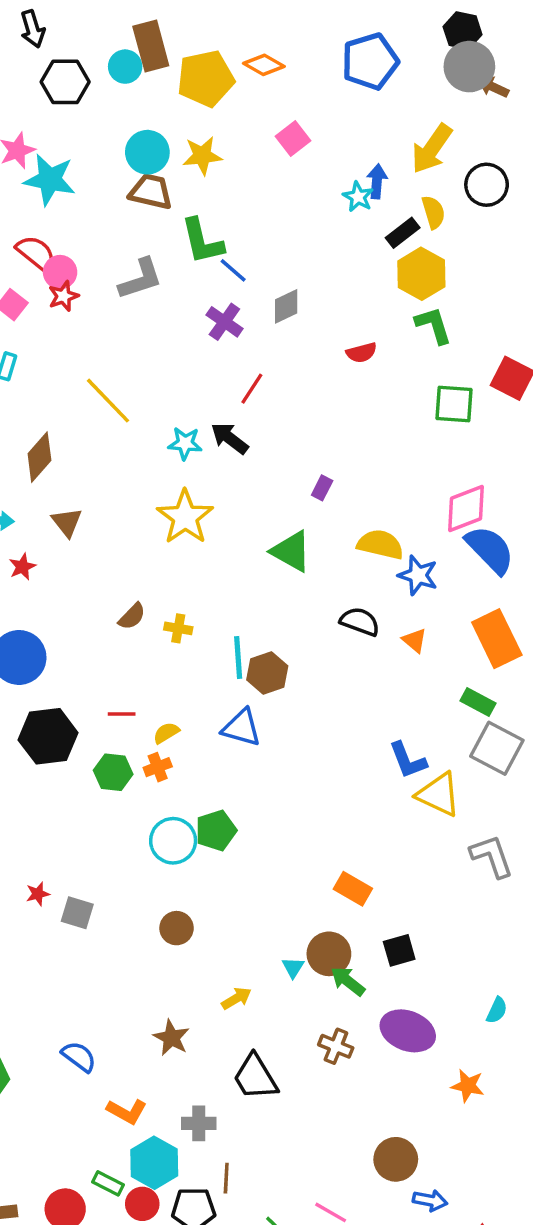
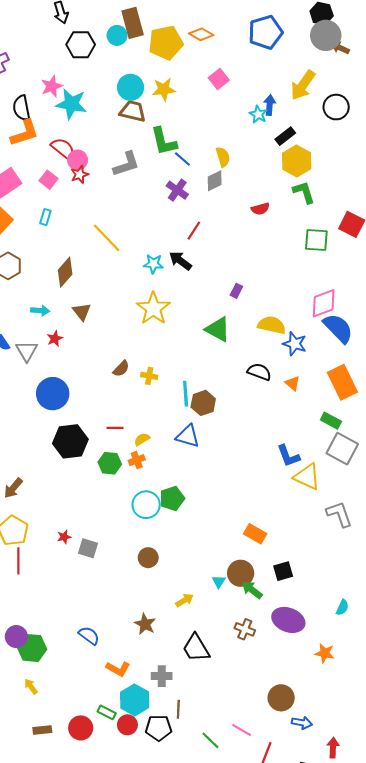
yellow semicircle: (433, 212) -> (223, 157), moved

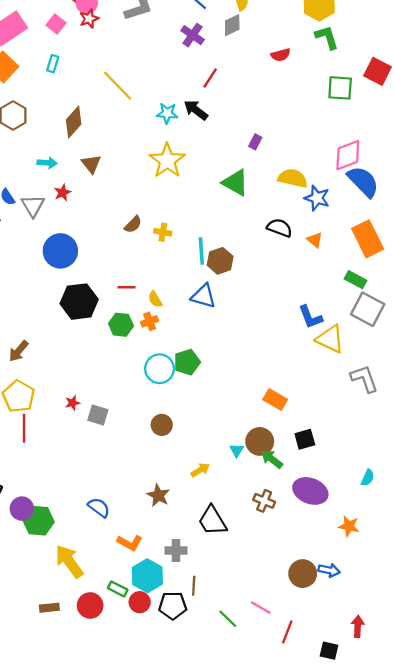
yellow semicircle: (142, 439) -> (155, 299), turned -91
yellow arrow: (31, 686) -> (69, 561), moved, size x2.0
blue arrow: (302, 723) -> (329, 570), moved

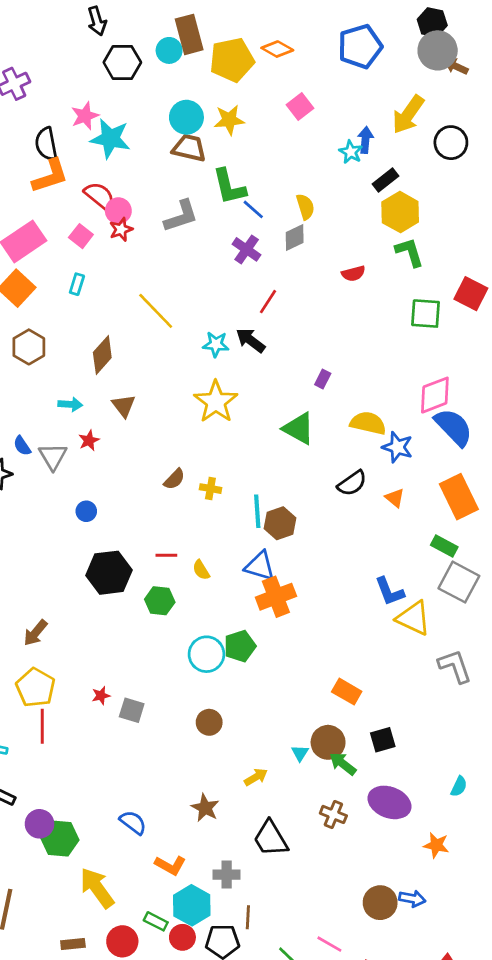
black semicircle: (280, 228) -> (352, 483), turned 125
blue circle: (60, 251) -> (86, 511), size x0.5
orange cross: (150, 321) -> (276, 597), moved, size x1.8

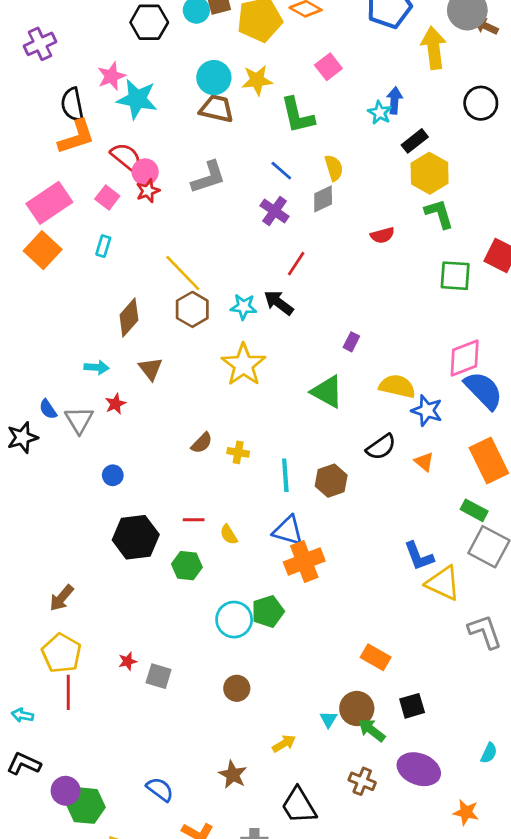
yellow arrow: (408, 115) -> (434, 48), moved, turned 138
green L-shape: (229, 187) -> (297, 115), moved
brown hexagon: (29, 347) -> (192, 309), moved
brown hexagon: (280, 523) -> (331, 481), moved

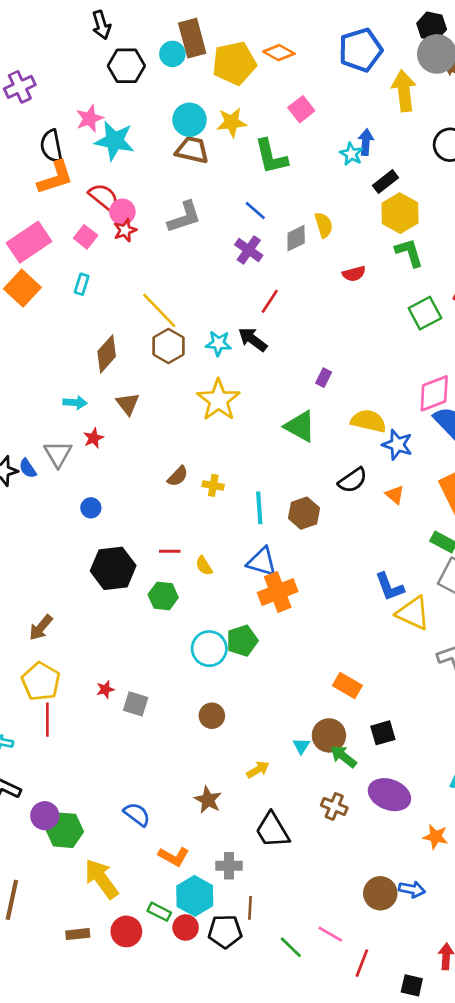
yellow semicircle: (334, 168) -> (324, 225), moved
green square: (455, 276) -> (425, 313), turned -32
blue semicircle: (48, 409) -> (28, 468), moved

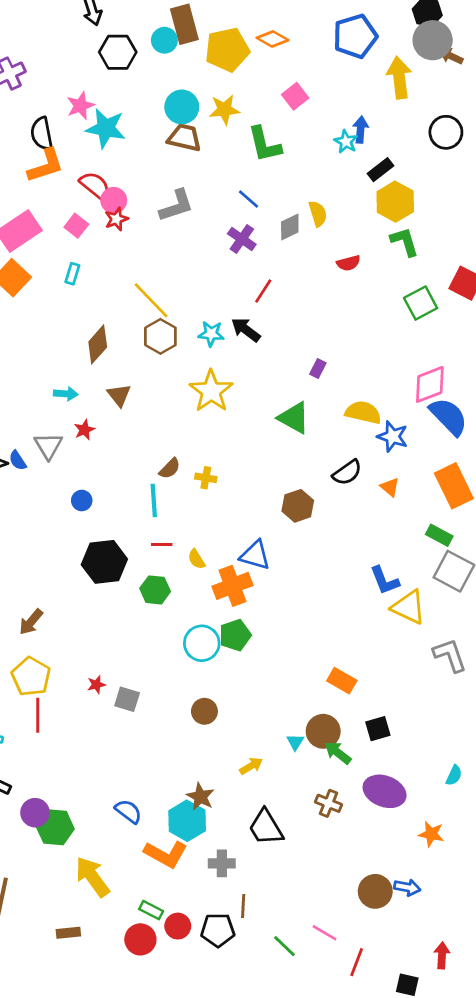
cyan line: (259, 508) -> (154, 500), moved
orange cross: (278, 592) -> (232, 586), moved
orange L-shape: (174, 856) -> (166, 854), size x1.4
cyan hexagon: (195, 896) -> (187, 821), moved
red circle: (126, 931) -> (140, 939), moved

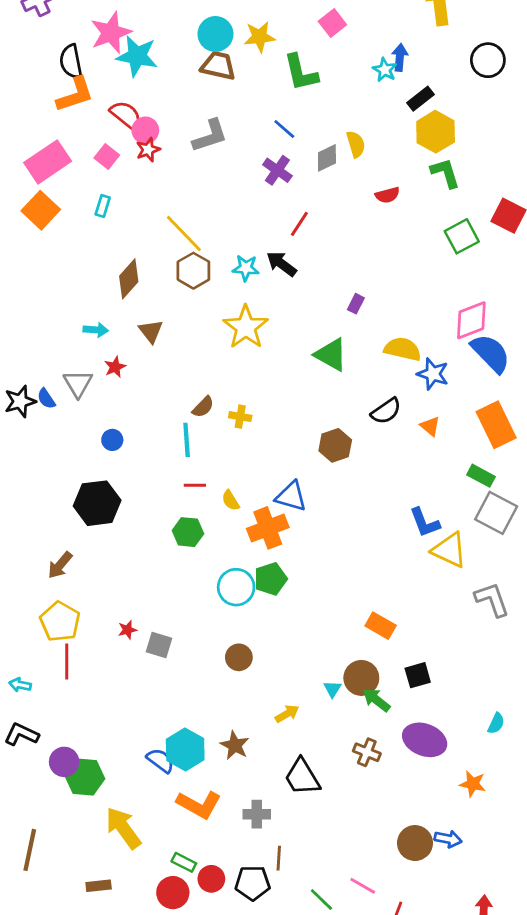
pink star: (80, 106) -> (111, 33), size x1.4
black hexagon: (104, 562) -> (97, 503), moved
cyan hexagon: (187, 821) -> (185, 749), moved

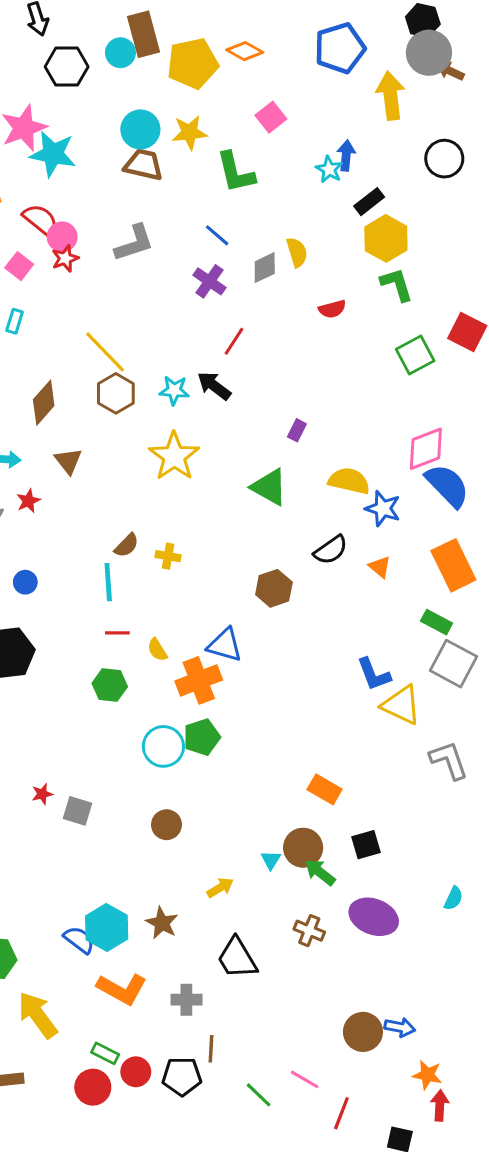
orange star: (473, 784) -> (427, 1075), moved

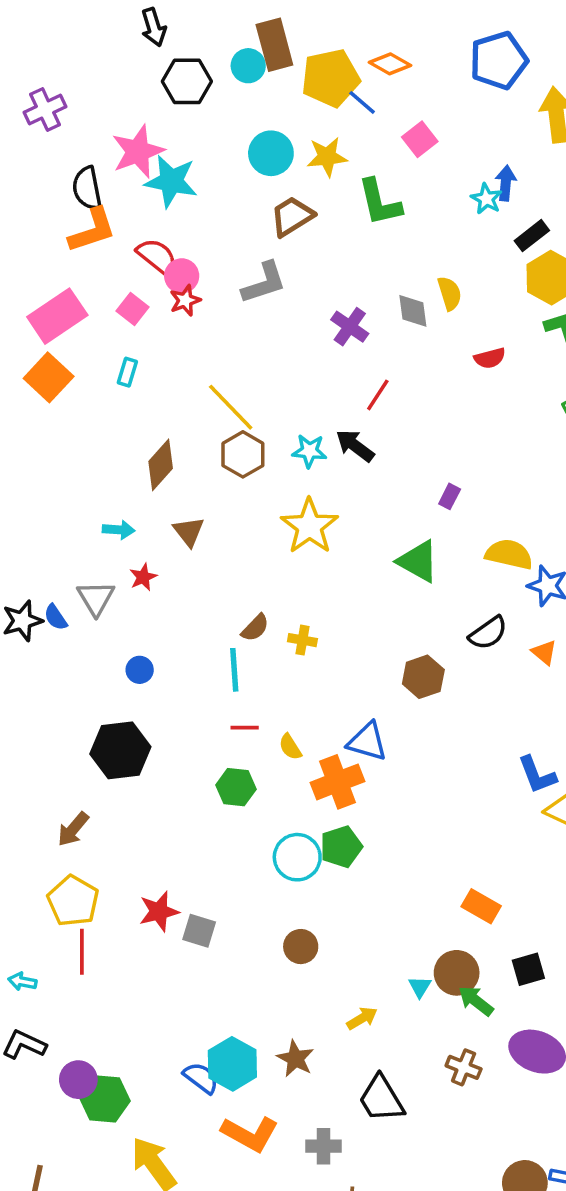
brown trapezoid: (143, 165) -> (292, 216), moved, turned -45
blue line: (217, 235) -> (362, 102), moved
gray diamond: (265, 268) -> (413, 311), turned -72
red star: (42, 794) -> (159, 911), size x1.6

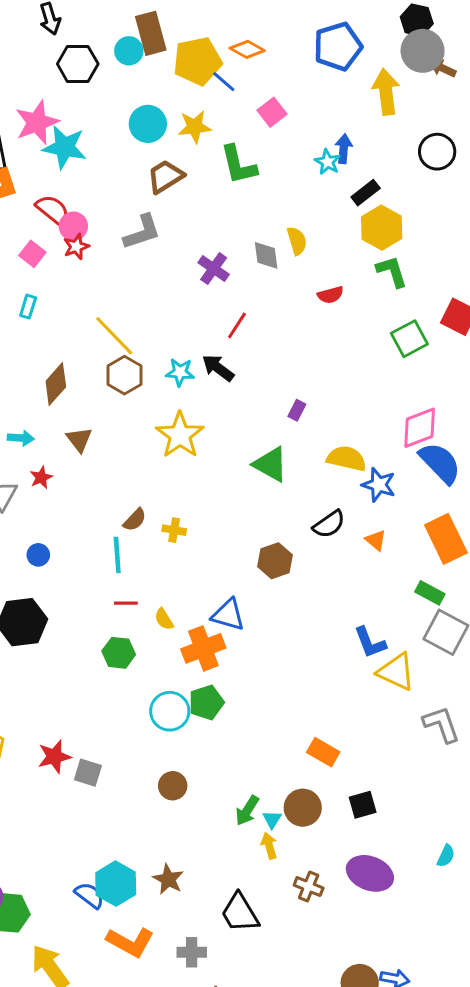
green arrow: (476, 1001) -> (247, 811), moved, turned -96
yellow arrow: (362, 1018) -> (269, 846), moved, turned -75

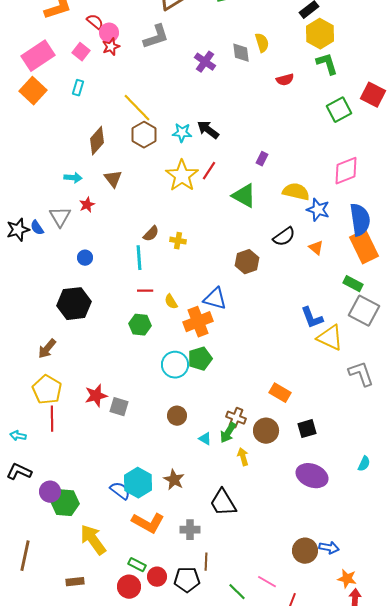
red semicircle: (53, 210) -> (95, 22), size x0.7
red line: (237, 326) -> (209, 171), moved
blue semicircle: (440, 463) -> (360, 220), moved, turned 36
cyan triangle: (272, 819) -> (205, 439), moved, turned -32
brown cross: (309, 887) -> (236, 418), moved

